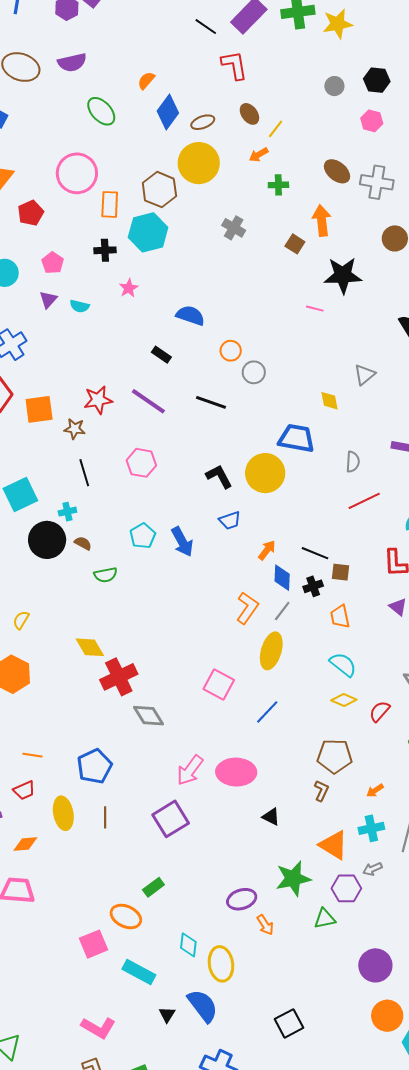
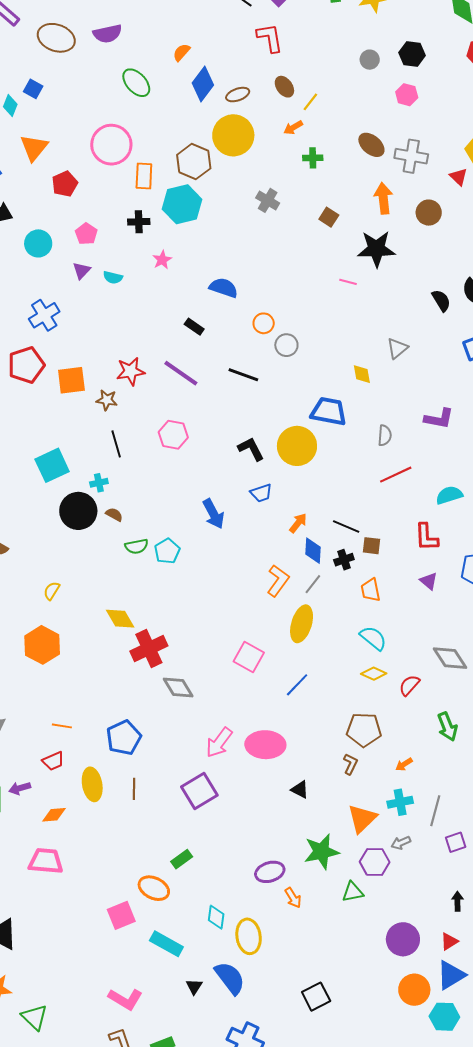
orange arrow: (322, 221) -> (383, 198), moved
cyan pentagon: (143, 536) -> (167, 551), moved
orange triangle: (334, 845) -> (362, 819), turned 44

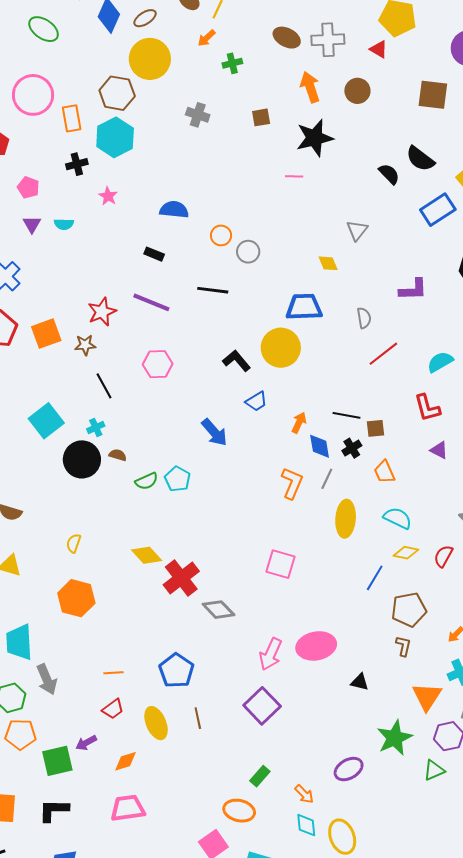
brown square: (329, 217) -> (261, 117), turned -30
yellow ellipse: (302, 624) -> (346, 519), moved
blue line: (297, 685) -> (375, 578), moved
orange arrow: (293, 898) -> (304, 794), moved

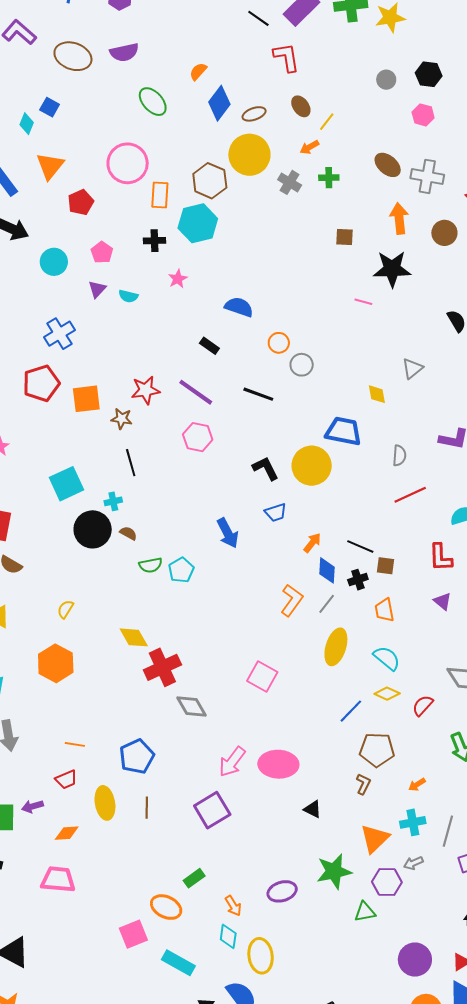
gray cross: (198, 115) -> (290, 182), moved
pink hexagon: (158, 364) -> (198, 437), moved

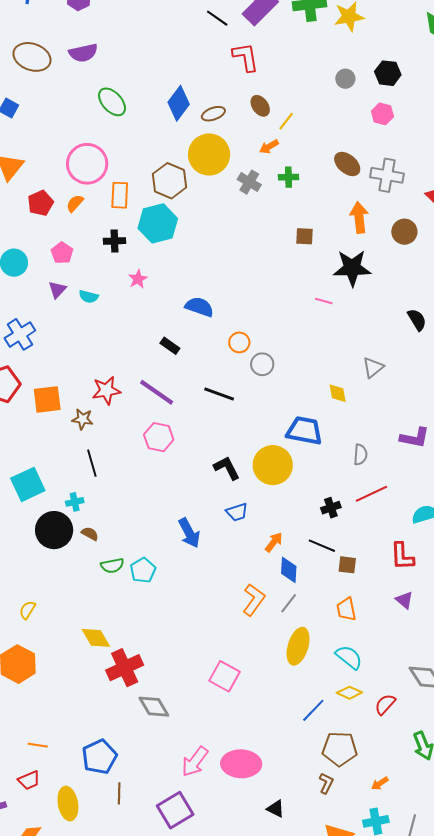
orange semicircle: (198, 71) -> (75, 203), moved
black cross: (358, 580) -> (331, 508), moved
brown line: (147, 808) -> (119, 793), moved

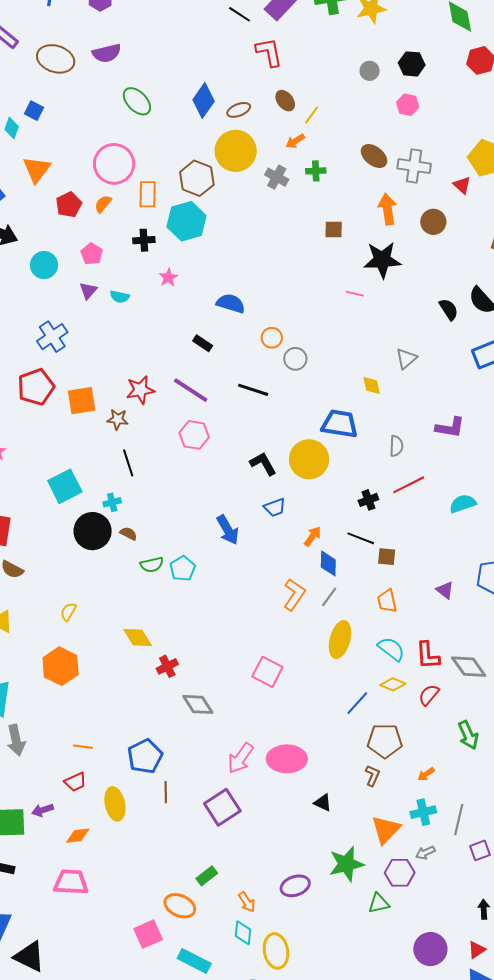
red L-shape: (402, 556) -> (428, 655), moved
red cross: (125, 668) -> (167, 666), size x0.6

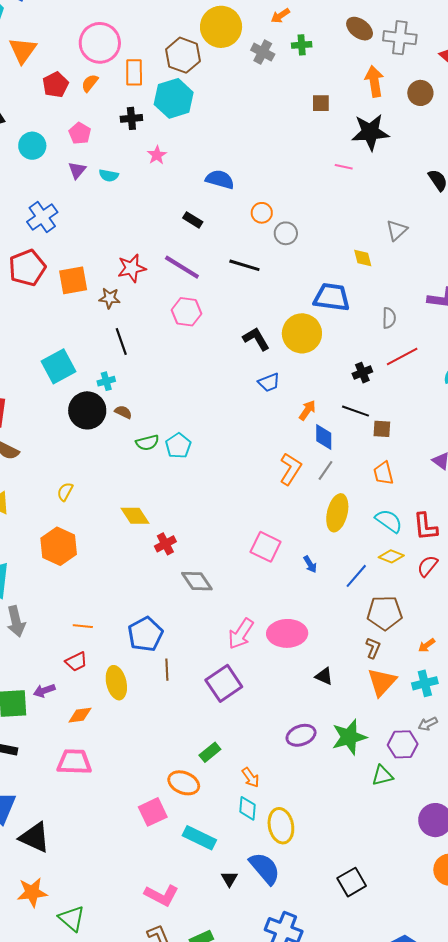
blue arrow: (228, 530) -> (310, 564), moved, size x0.6
orange triangle: (386, 830) -> (382, 682), moved
purple ellipse: (295, 886) -> (301, 735), moved

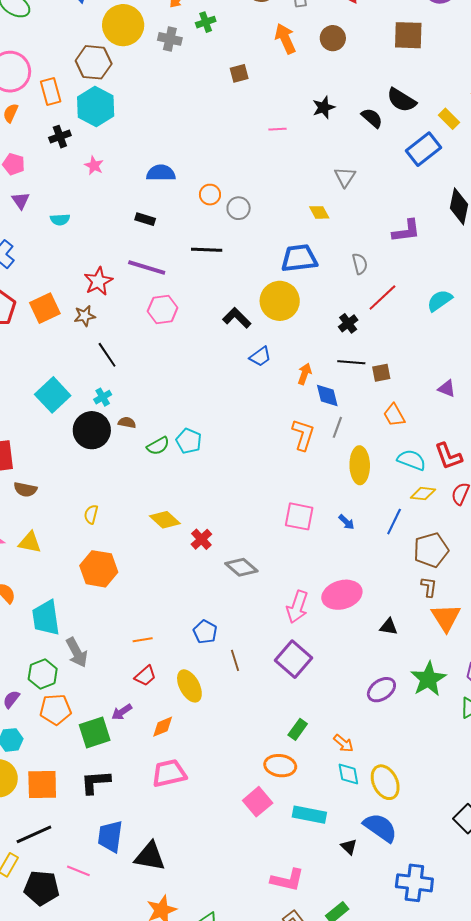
black star: (370, 132) -> (324, 107), moved, size x0.6
cyan semicircle: (109, 175) -> (60, 220), moved
blue pentagon: (145, 634) -> (205, 632), size x0.7

